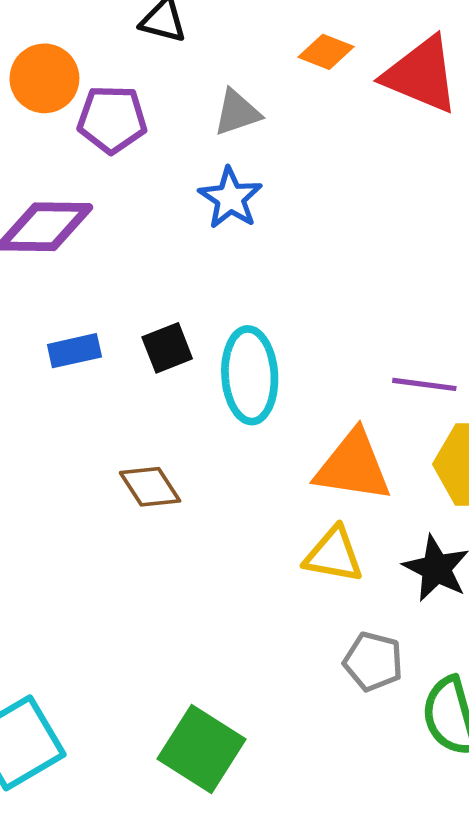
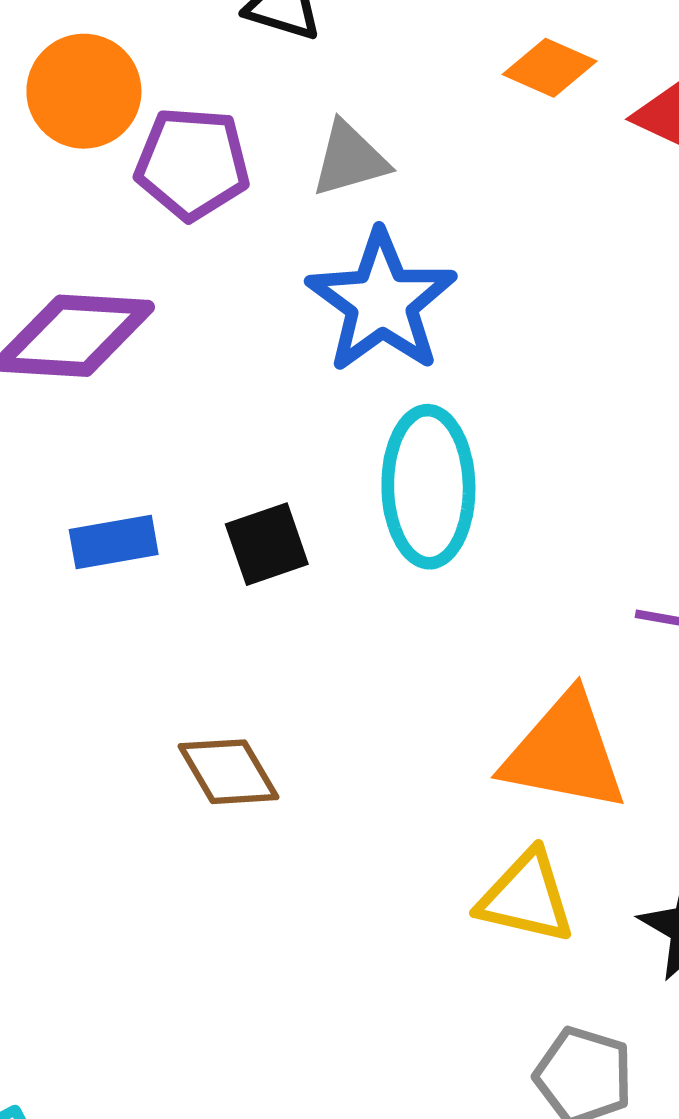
gray triangle: (237, 113) -> (350, 159), moved
blue star: (230, 198) -> (382, 302), size x1.4
cyan ellipse: (250, 375) -> (428, 487), moved

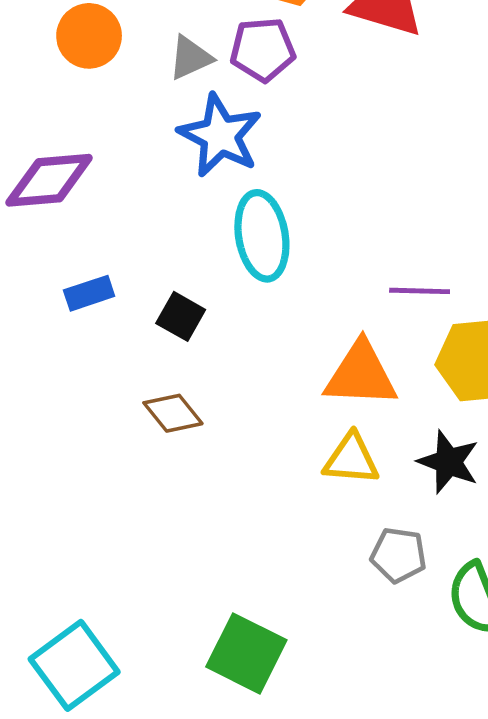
orange circle: (84, 91) -> (89, 36), moved
purple pentagon: (192, 163) -> (263, 49), moved
black square: (267, 544) -> (181, 316), moved, turned -33

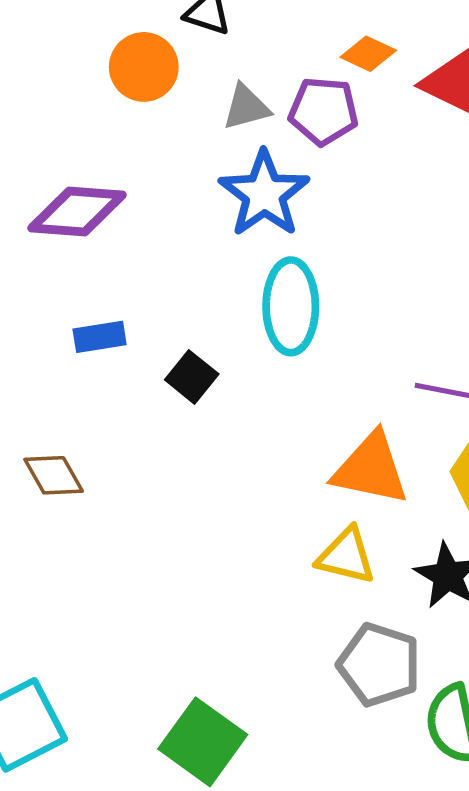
brown diamond: (173, 413) -> (54, 475), moved
gray pentagon: (399, 555) -> (379, 665), size x1.4

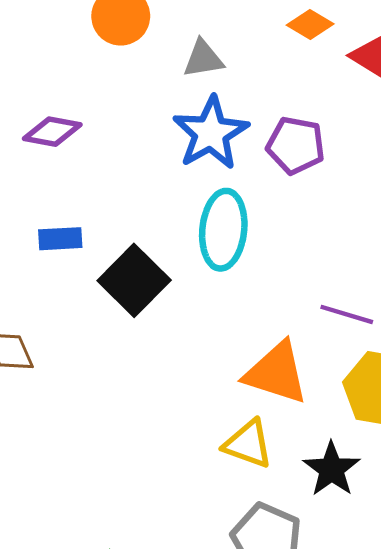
purple pentagon: (323, 111) -> (296, 145), moved
purple diamond: (77, 212) -> (52, 132), size x0.7
black square: (192, 377) -> (134, 280), size x1.6

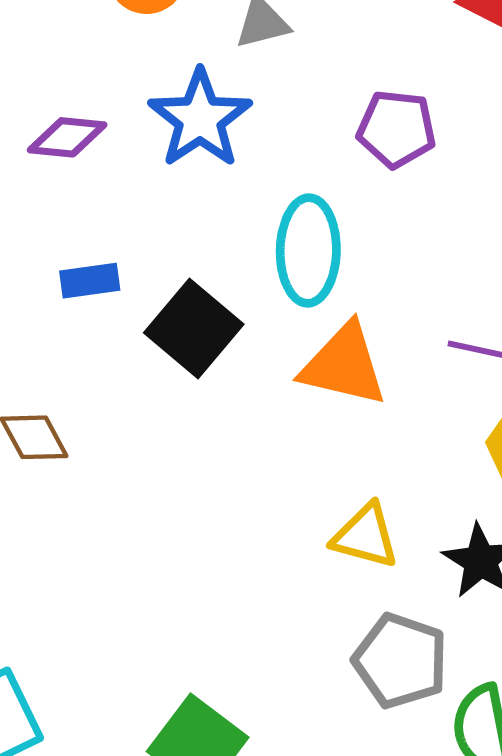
blue star: (211, 133) -> (200, 119), moved
orange triangle: (276, 373) -> (344, 365), moved

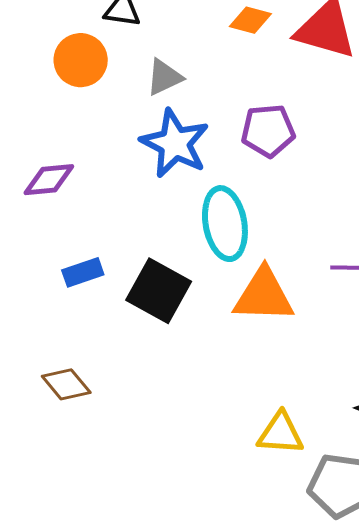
blue star: (200, 119) -> (175, 143), moved
yellow triangle: (365, 536) -> (280, 433), moved

